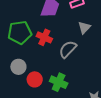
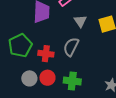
red cross: (44, 37) -> (46, 54), moved
red circle: (35, 79) -> (47, 78), moved

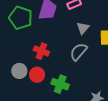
green pentagon: (20, 45) -> (21, 18), moved, turned 30
gray semicircle: (71, 47) -> (79, 52), moved

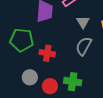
green pentagon: (21, 18) -> (22, 40), moved
red circle: (37, 75) -> (50, 86), moved

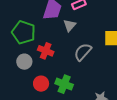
gray triangle: (83, 22) -> (70, 25), moved
gray circle: (30, 77) -> (24, 62), moved

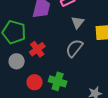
gray triangle: (70, 25) -> (78, 22), moved
red cross: (46, 51) -> (37, 49), turned 35

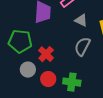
gray triangle: (78, 22) -> (81, 20), turned -32
red circle: (35, 82) -> (48, 79), moved

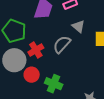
gray semicircle: (82, 46) -> (62, 44), moved
gray circle: (28, 70) -> (14, 60), size x1.5

